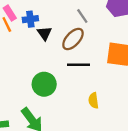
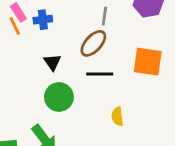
gray line: (82, 16) -> (104, 16), turned 42
black triangle: (44, 33) -> (52, 62), moved

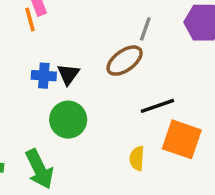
blue cross: (43, 20) -> (44, 76), moved
orange square: (148, 62) -> (182, 139), moved
black line: (100, 74) -> (157, 106), moved, turned -30

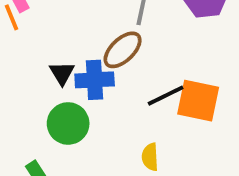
blue cross: (44, 76) -> (95, 80), moved, size x1.4
orange square: (182, 139) -> (198, 101), moved

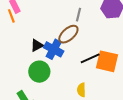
black triangle: (62, 73) -> (37, 45), turned 32
blue cross: (95, 80) -> (54, 49), turned 30

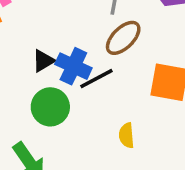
brown ellipse: (68, 34) -> (123, 38), moved
black line: (90, 58) -> (96, 79), moved

